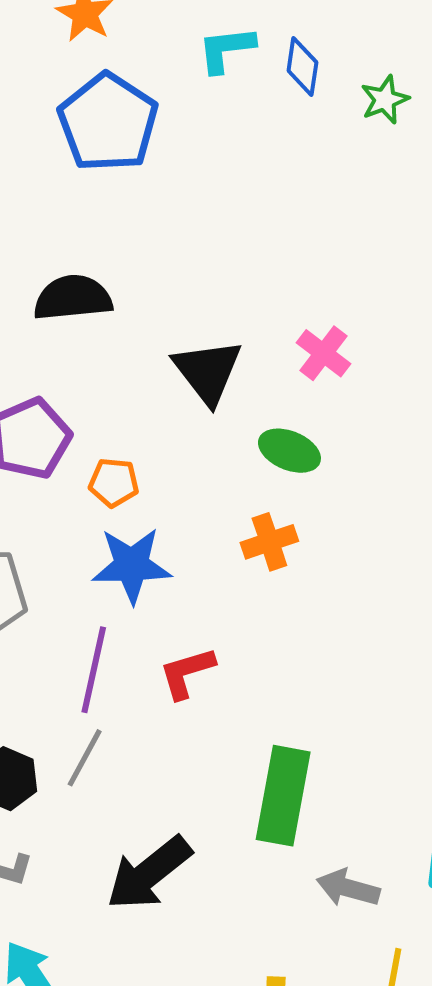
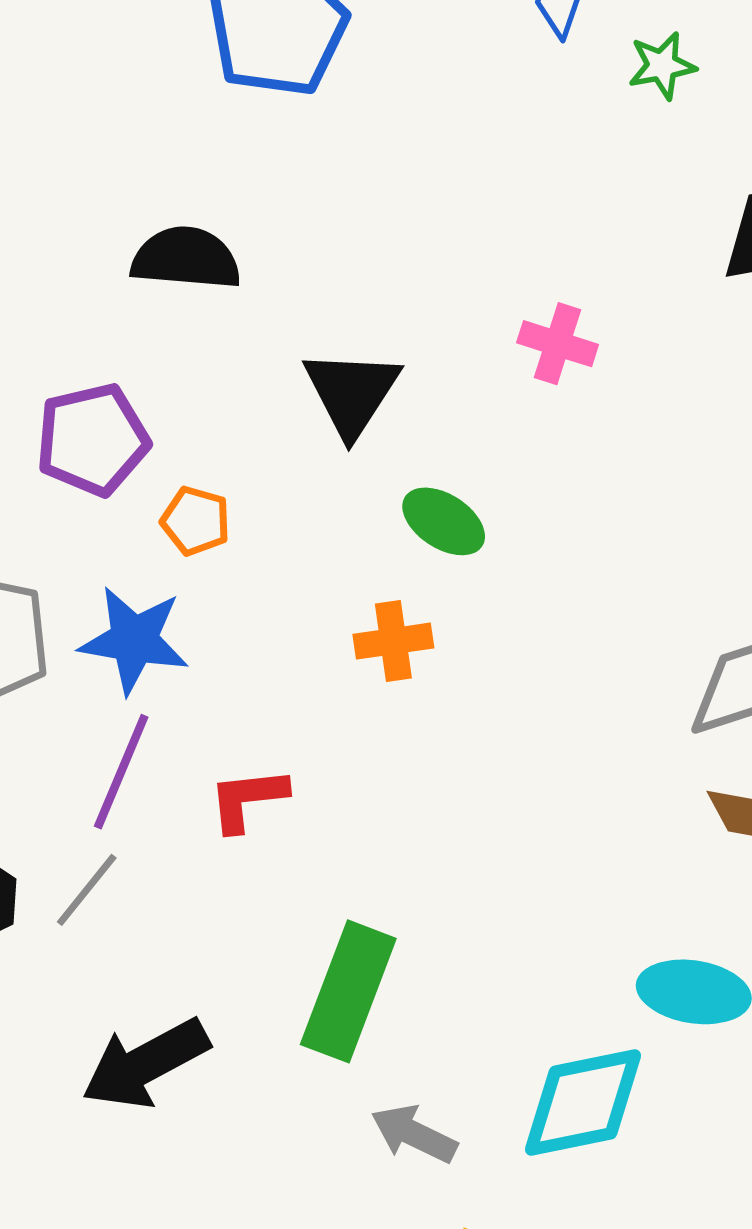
pink cross: (323, 353) -> (558, 344), moved, turned -30
blue star: (132, 565) -> (134, 640), moved

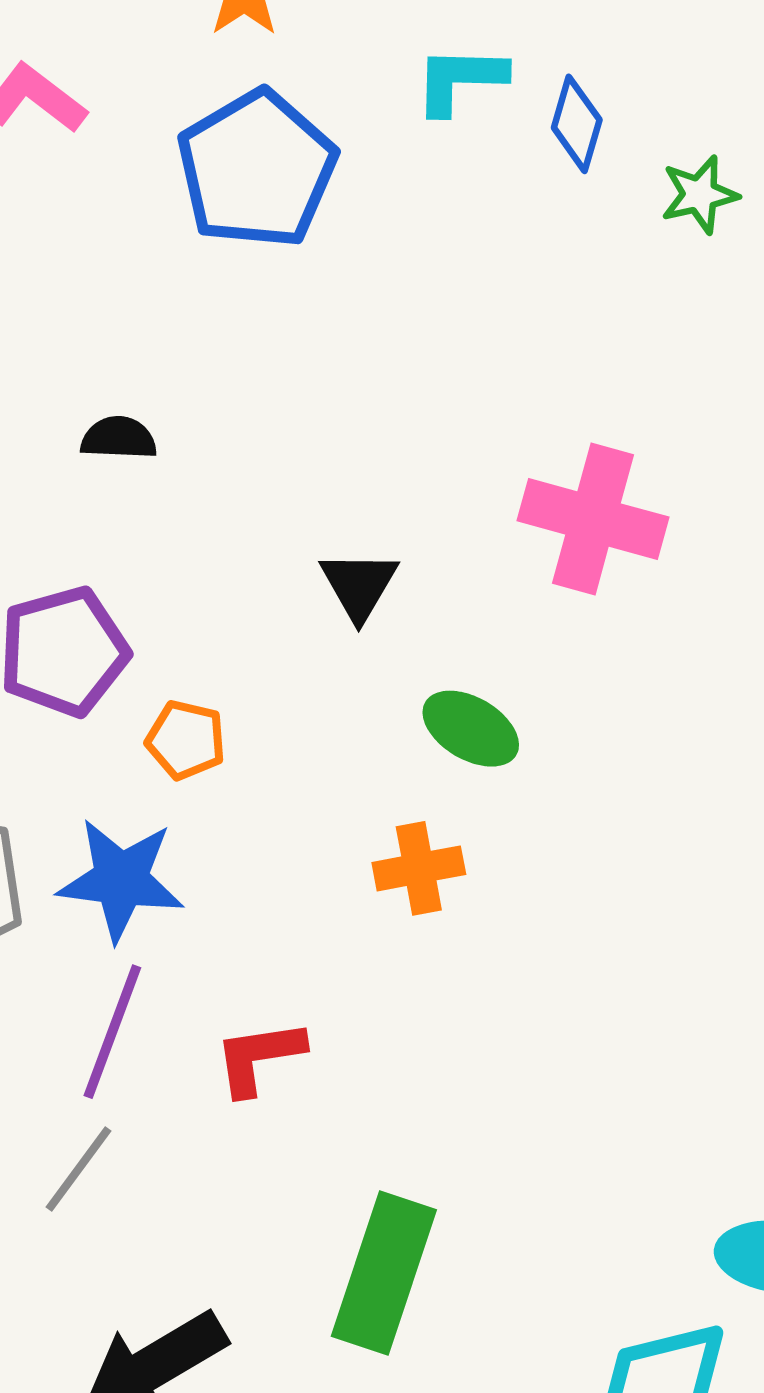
black semicircle: (186, 258) -> (119, 438), moved, size x0.6
pink cross: (558, 344) -> (593, 519), size x1.6
black triangle: (352, 393) -> (359, 585), size x0.7

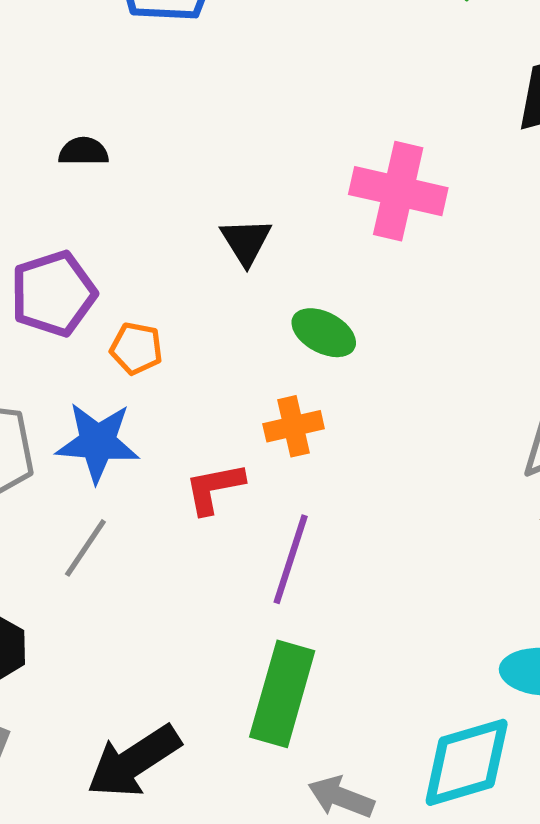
purple line: (112, 1032) -> (291, 559), moved
red L-shape: (259, 1057) -> (214, 488), moved
gray line: (79, 1169) -> (85, 548), moved

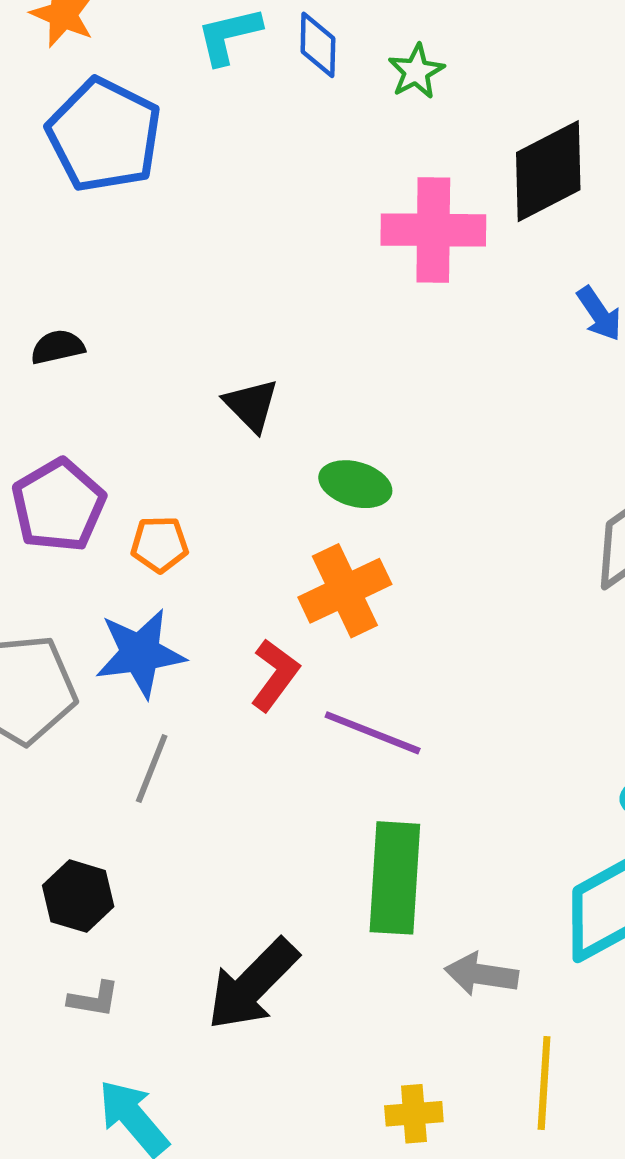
pink cross: (398, 191) -> (433, 230), moved
orange cross: (294, 426) -> (345, 591), size x1.4
red L-shape: (214, 488) -> (275, 675), turned 150
purple line: (291, 559) -> (373, 733), turned -74

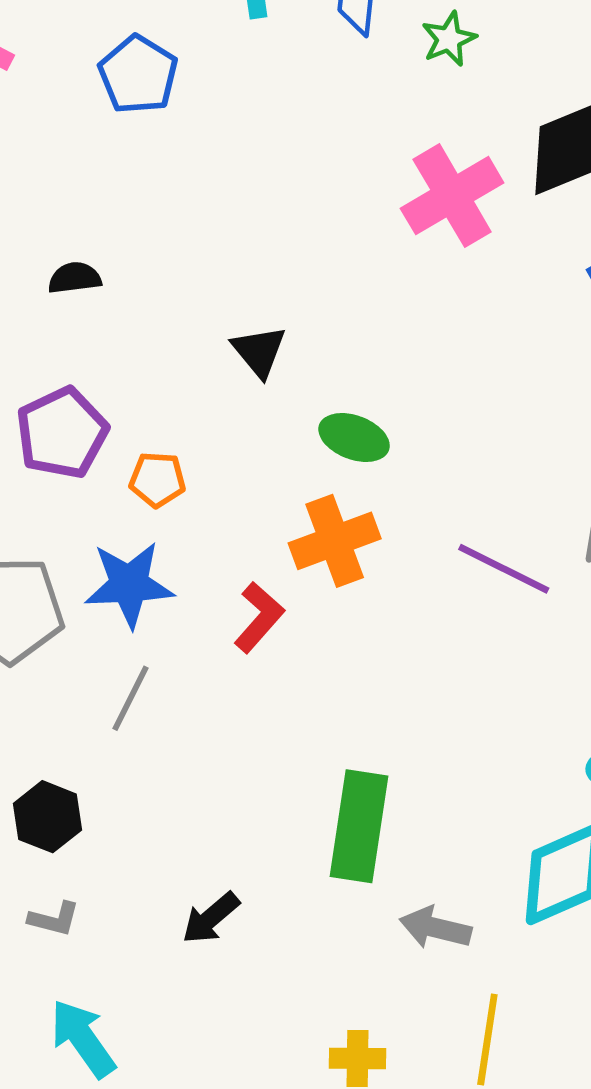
blue pentagon: (104, 135) -> (138, 75), size x0.7
pink cross: (433, 230) -> (452, 196), turned -36
purple line: (373, 733) -> (504, 569), moved
black arrow: (253, 984) -> (211, 918), size x0.6

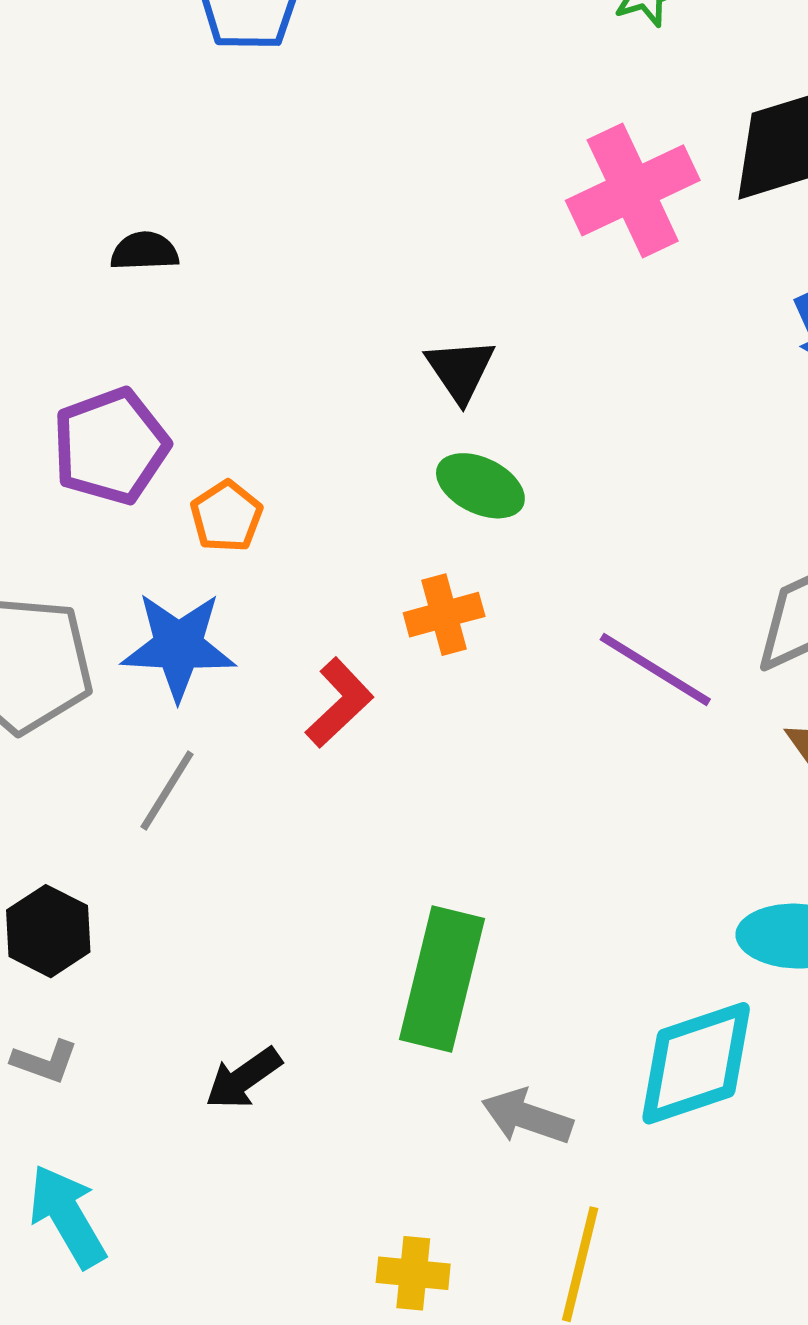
black triangle: (259, 351) -> (460, 370), moved
orange pentagon: (157, 480) -> (226, 516), turned 30
orange cross: (335, 541) -> (444, 615), size x0.7

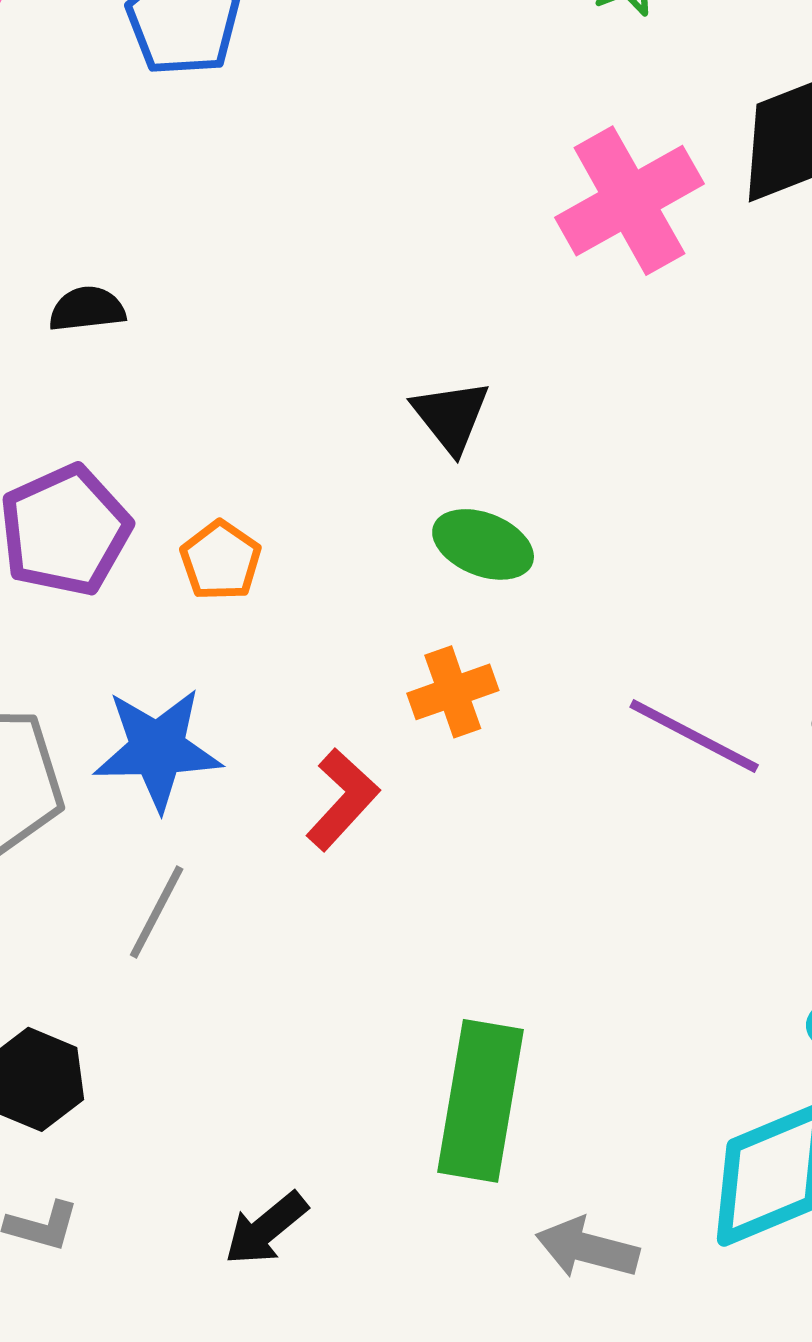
orange pentagon: (226, 516) -> (221, 561), moved

